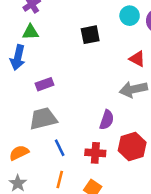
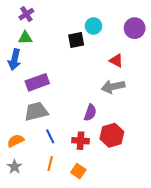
cyan circle: (130, 16) -> (93, 26), moved
purple rectangle: (44, 84) -> (37, 82), size x1.5

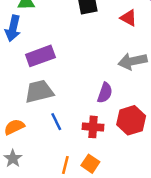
red triangle: (116, 61) -> (129, 18), moved
orange line: (50, 163) -> (65, 165), moved

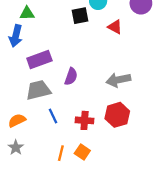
gray arrow: (132, 61) -> (118, 80), moved
purple semicircle: (105, 93) -> (71, 76), moved

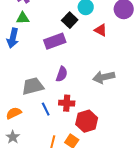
black square: (80, 16) -> (70, 20), turned -35
purple rectangle: (39, 60) -> (55, 41), moved
red hexagon: (117, 115) -> (87, 121), moved
red cross: (85, 120) -> (67, 103), moved

